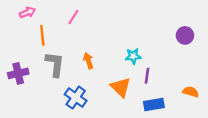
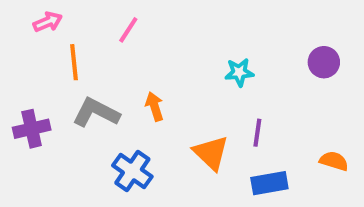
cyan star: (133, 56) -> (239, 72), moved
gray L-shape: (55, 64) -> (96, 113), turned -70

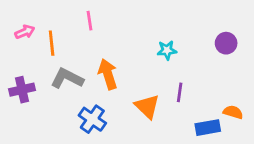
pink arrow: (48, 22) -> (25, 32), moved
pink line: (128, 30) -> (90, 21), turned -42
orange arrow: (155, 107) -> (108, 74), size x1.5
blue rectangle: (269, 183) -> (208, 128), moved

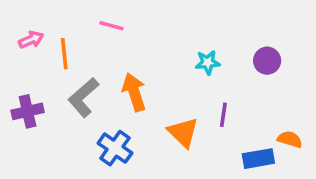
pink line: (90, 21) -> (111, 26), turned -66
purple circle: (226, 43) -> (267, 61), moved
gray L-shape: (67, 78) -> (83, 97), turned -68

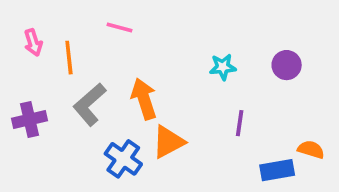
pink arrow: (31, 40) -> (33, 43), turned 95
orange triangle: (183, 132) -> (168, 142), moved, turned 48

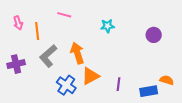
cyan star: (223, 67) -> (107, 26), moved
purple line: (240, 123) -> (118, 84), moved

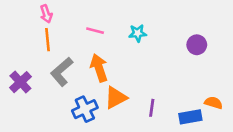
pink line: (64, 15) -> (95, 31), moved
pink arrow: (18, 23) -> (46, 14), moved
purple cross: (16, 64) -> (20, 82), turned -30
blue cross: (66, 85) -> (85, 109), turned 30

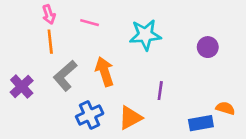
pink line: (95, 31) -> (90, 23), moved
cyan star: (138, 33) -> (145, 35), size x1.6
orange triangle: (116, 98) -> (130, 118), moved
purple line: (152, 108) -> (160, 91), moved

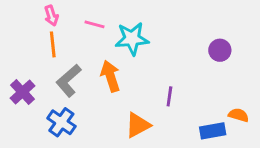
cyan star: (145, 35) -> (132, 39), moved
blue cross: (90, 115) -> (61, 122), moved, turned -30

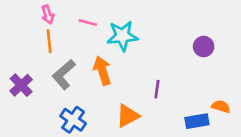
blue cross: (61, 122) -> (73, 120), moved

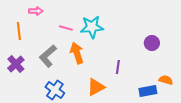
pink arrow: (48, 15) -> (36, 11), turned -72
pink line: (88, 23) -> (66, 28), moved
orange line: (49, 41) -> (19, 31), moved
purple circle: (204, 47) -> (152, 43), moved

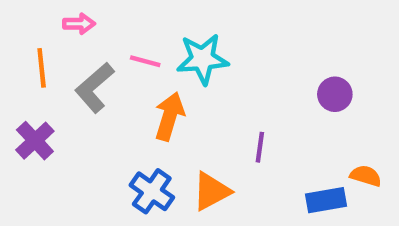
orange arrow: (77, 53) -> (169, 116), turned 35
gray L-shape: (48, 56) -> (94, 88), moved
blue cross: (55, 90) -> (152, 191), moved

